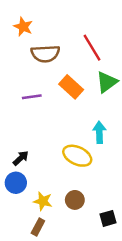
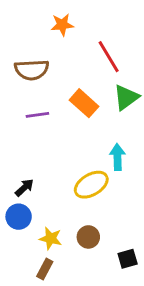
orange star: (23, 27) -> (62, 25), moved, turned -30
brown semicircle: (45, 54) -> (32, 70), moved
yellow ellipse: (77, 156) -> (91, 185), turned -56

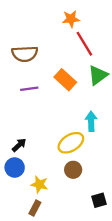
orange star: (62, 25) -> (71, 19), moved
brown circle: (88, 237) -> (73, 170), moved

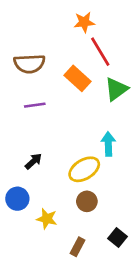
orange rectangle: (65, 80) -> (78, 78), moved
black arrow: (19, 145) -> (33, 161), moved
black square: (99, 200) -> (118, 237), turned -35
brown rectangle: (35, 208) -> (78, 247), moved

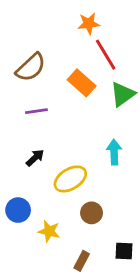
brown semicircle: (29, 64) -> (31, 67), turned -40
black arrow: (33, 161) -> (35, 158), moved
yellow ellipse: (84, 169) -> (70, 179), moved
black square: (118, 237) -> (124, 251), turned -36

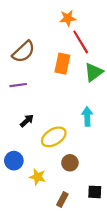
orange rectangle: (82, 83) -> (62, 64), turned 60
purple line: (36, 111) -> (18, 85), moved

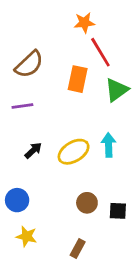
yellow ellipse: (54, 137) -> (74, 152), moved
yellow star: (38, 177) -> (26, 236), moved
black square: (95, 192) -> (118, 211), moved

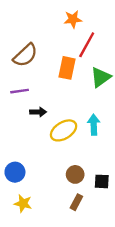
red line: (100, 52) -> (87, 45), turned 60
black arrow: (33, 150) -> (38, 112), moved, turned 42
brown rectangle: (78, 248) -> (76, 202), moved

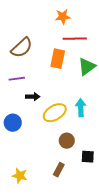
red line: (87, 45) -> (75, 39), turned 60
blue circle: (15, 172) -> (13, 123), moved
brown circle: (75, 174) -> (67, 141), moved
brown rectangle: (76, 202) -> (59, 170), moved

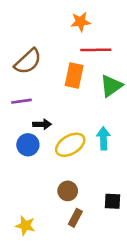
blue circle: (13, 123) -> (28, 145), moved
brown circle: (67, 141) -> (68, 191), moved

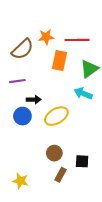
orange star: (80, 22) -> (46, 37), moved
cyan arrow: (104, 138) -> (83, 93), moved, turned -66
black square: (113, 201) -> (82, 161), moved

